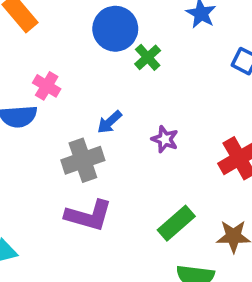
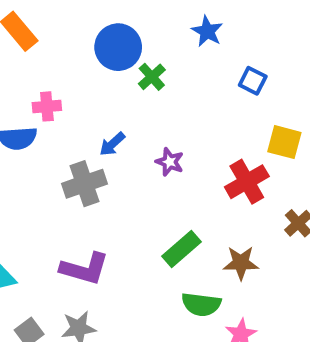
pink cross: (47, 86) -> (47, 106), turned -36
purple L-shape: (89, 215) -> (85, 269), moved

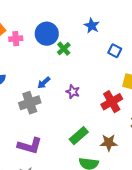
pink cross: (47, 106) -> (16, 39), moved

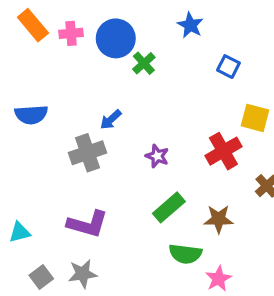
pink cross: (16, 39) -> (71, 33), moved
purple star: (73, 92) -> (157, 156), moved

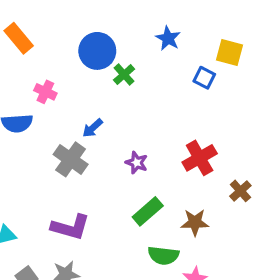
pink cross: (71, 33) -> (45, 92), moved, turned 30
yellow square: (255, 118) -> (229, 52), moved
gray cross: (88, 153) -> (71, 159), turned -36

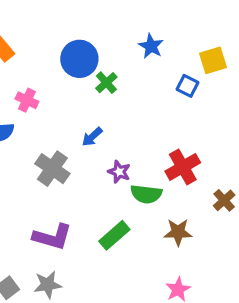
yellow square: (229, 52) -> (213, 60), turned -32
blue arrow: (93, 128) -> (92, 137), moved
green rectangle: (148, 211) -> (114, 235), moved
green semicircle: (163, 255) -> (146, 194), moved

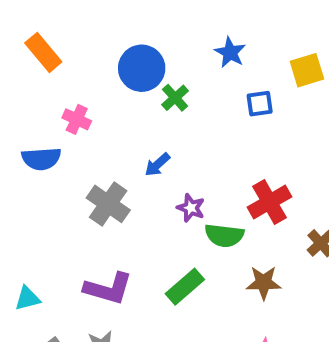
blue square: (188, 86) -> (260, 104), moved, turned -35

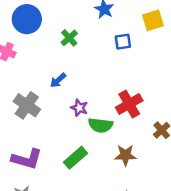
blue circle: (142, 68) -> (27, 19), moved

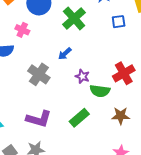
green cross: (69, 38) -> (74, 18), size x1.6

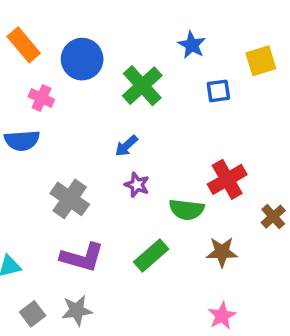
pink cross: (22, 30) -> (41, 98), moved
gray cross: (39, 74) -> (70, 199), moved
purple star: (82, 76) -> (137, 185), moved

